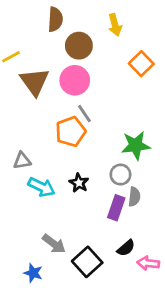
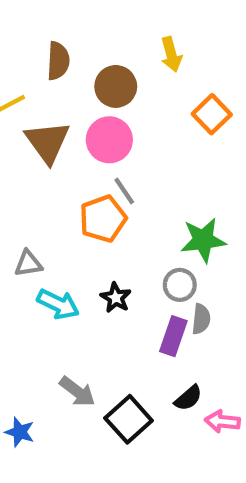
brown semicircle: (55, 19) -> (58, 61), moved
blue star: (33, 273) -> (20, 432), moved

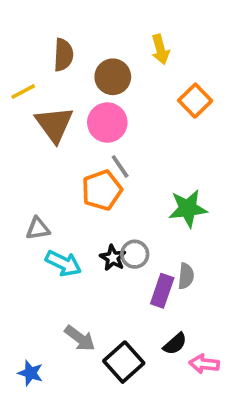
gray circle: (180, 285) -> (135, 254), moved

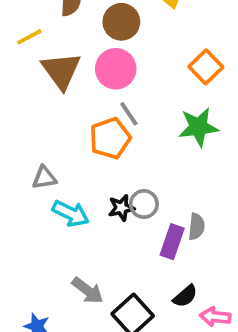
orange square: (195, 101) -> (206, 67), moved
green star: (188, 208) -> (198, 127), moved
black star: (113, 258) -> (121, 208), turned 30

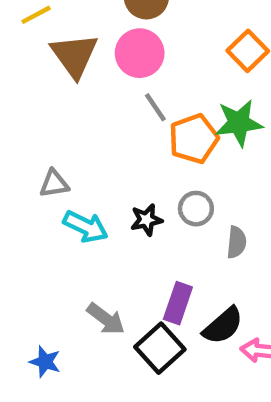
orange pentagon: (110, 138) -> (194, 139), moved
gray circle: (144, 204) -> (196, 209), moved
purple rectangle: (172, 242) -> (178, 303), moved
black semicircle: (185, 296) -> (223, 326), size x1.4

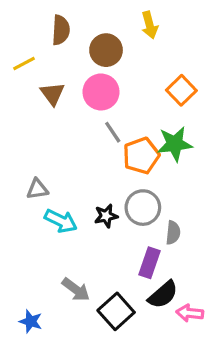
brown triangle: (74, 55) -> (52, 94), size x0.7
gray circle: (196, 209) -> (143, 208), size x1.4
purple rectangle: (178, 303) -> (150, 263), moved

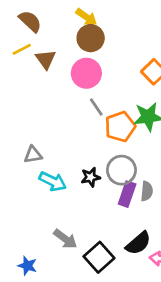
yellow arrow: (150, 25) -> (86, 17), moved, turned -40
brown semicircle: (61, 30) -> (30, 21), moved, turned -50
brown triangle: (52, 94) -> (46, 59), moved
purple rectangle: (150, 263) -> (127, 194), moved

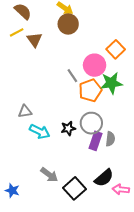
pink circle: (86, 73) -> (95, 65), moved
blue star: (27, 266) -> (12, 191), moved

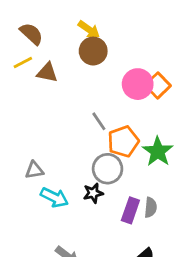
brown triangle: (34, 40) -> (47, 73), turned -42
pink circle: (95, 65) -> (138, 84), moved
green star: (111, 83) -> (158, 151), moved, turned -30
gray circle: (91, 123) -> (108, 169), moved

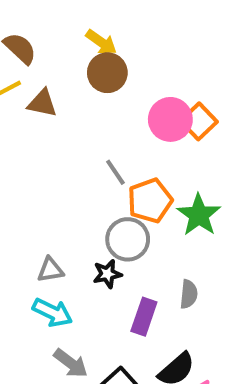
gray triangle: (34, 170) -> (50, 270), moved
cyan arrow: (54, 197) -> (52, 312), moved
purple rectangle: (130, 210) -> (144, 317), moved

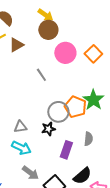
brown triangle: (42, 103) -> (16, 45), turned -42
pink circle: (170, 119) -> (65, 53), moved
gray line: (115, 172) -> (41, 75), moved
orange pentagon: (150, 201) -> (75, 107), moved, turned -30

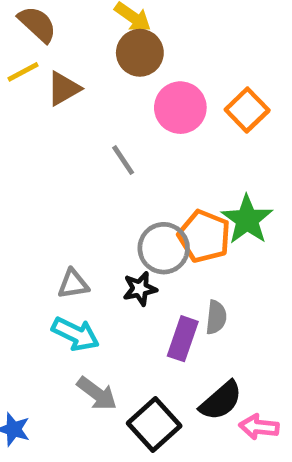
gray semicircle: (88, 139) -> (216, 317), moved

